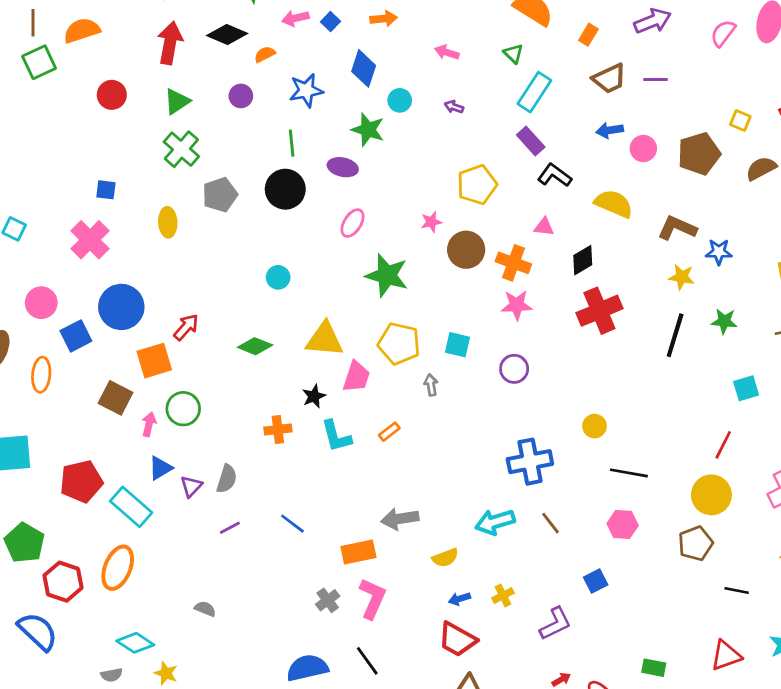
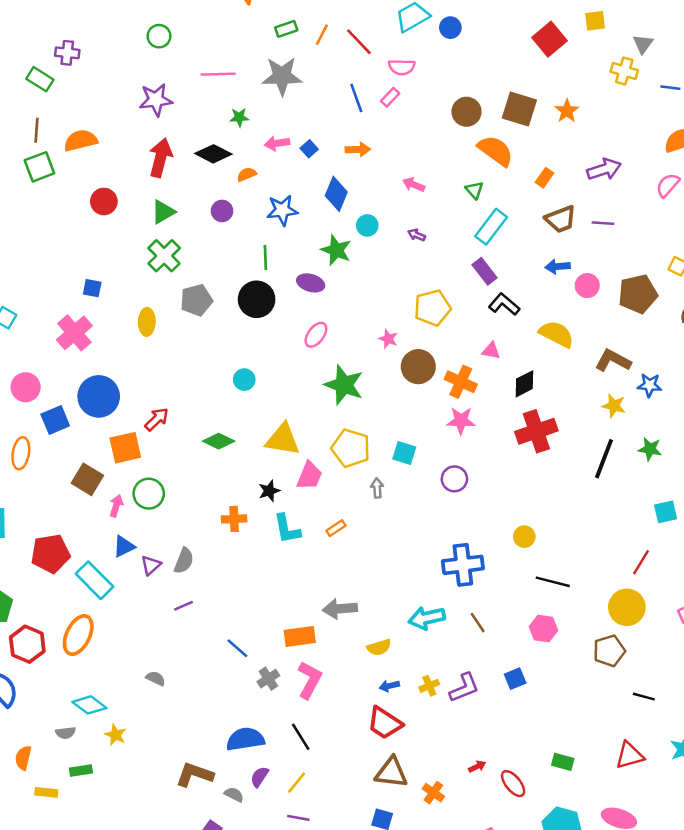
pink star: (431, 222) -> (388, 339), turned 30
blue line: (292, 524) -> (237, 648), moved
purple L-shape: (555, 624) -> (464, 688), moved

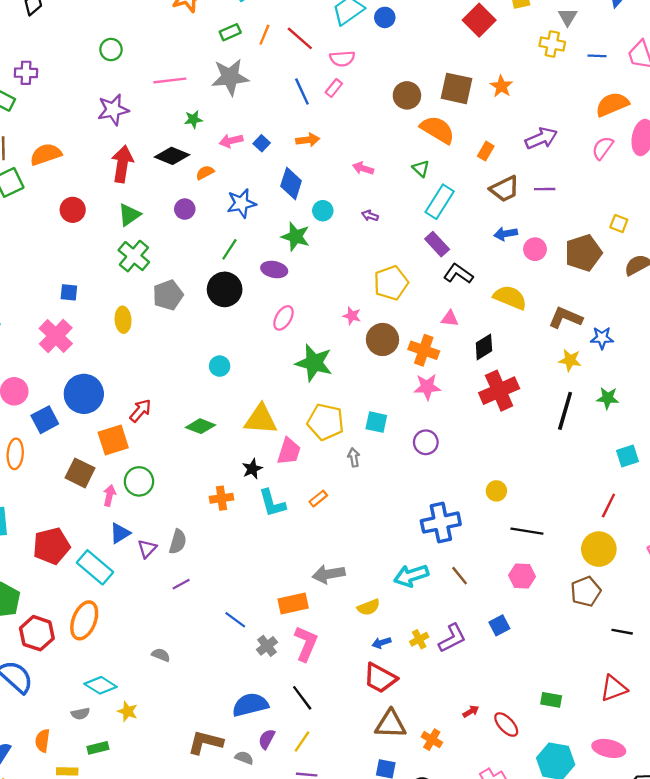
green line: (265, 258) -> (229, 249), turned 40

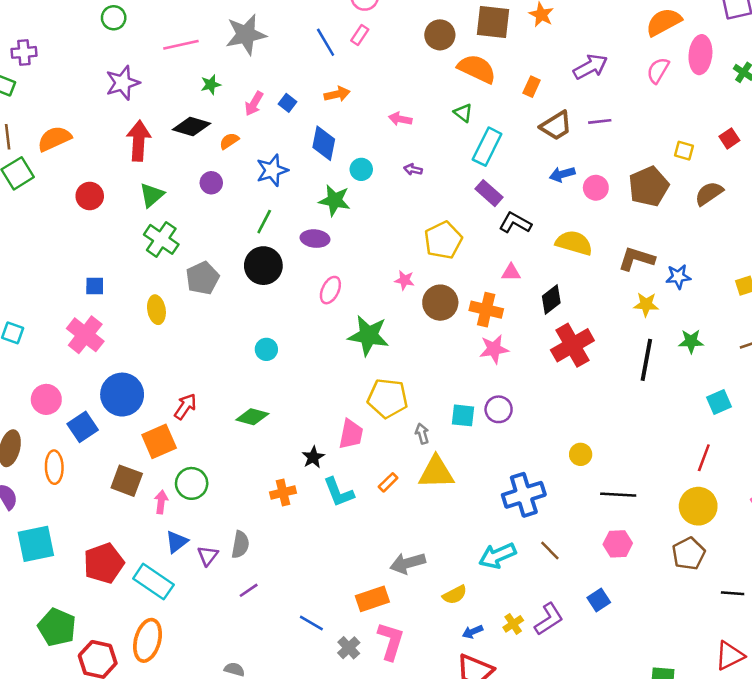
pink arrow: (231, 141) -> (254, 104), turned -40
yellow triangle: (261, 419) -> (436, 472), moved
cyan square: (376, 422) -> (463, 415), moved

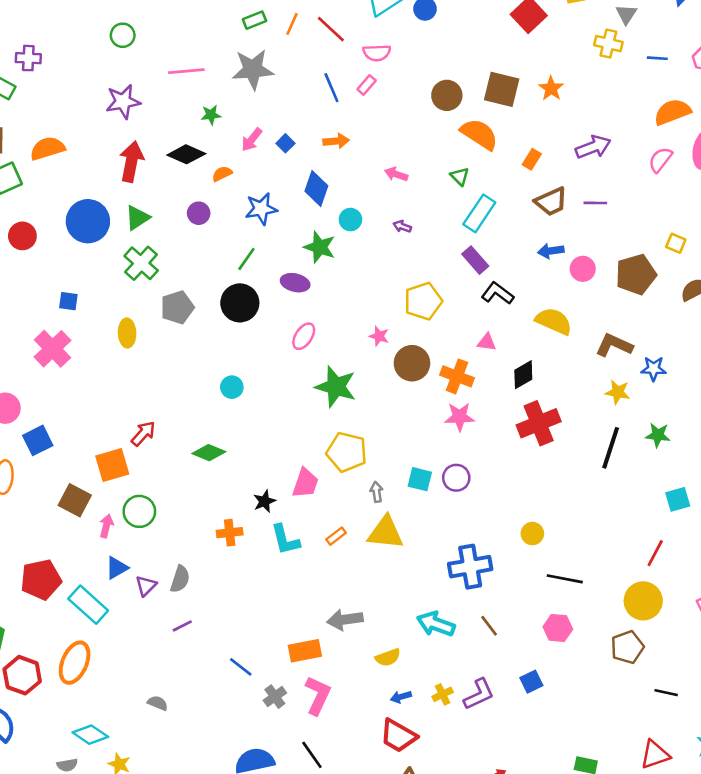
red circle: (90, 196) -> (22, 236), moved
blue circle: (122, 395) -> (88, 221), moved
cyan arrow: (497, 556) -> (436, 624), turned 36

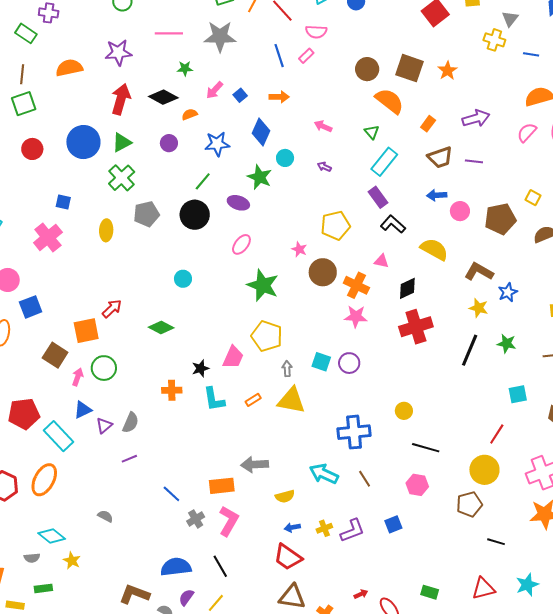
orange semicircle: (47, 148) -> (69, 68), moved
blue star: (653, 369) -> (508, 292), turned -30

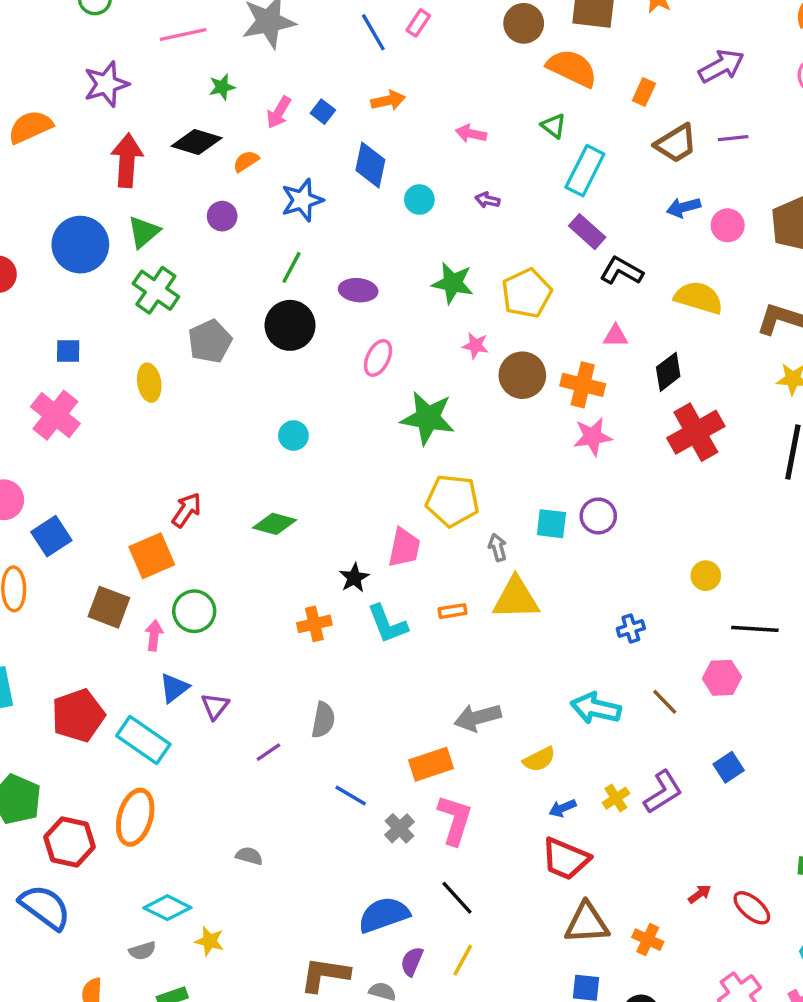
green star: (260, 177) -> (453, 283), moved
orange rectangle: (253, 400) -> (452, 611), turned 35
gray semicircle: (131, 423) -> (323, 720), moved
blue cross: (354, 432) -> (631, 628), size x0.5
pink hexagon: (417, 485) -> (722, 678), moved

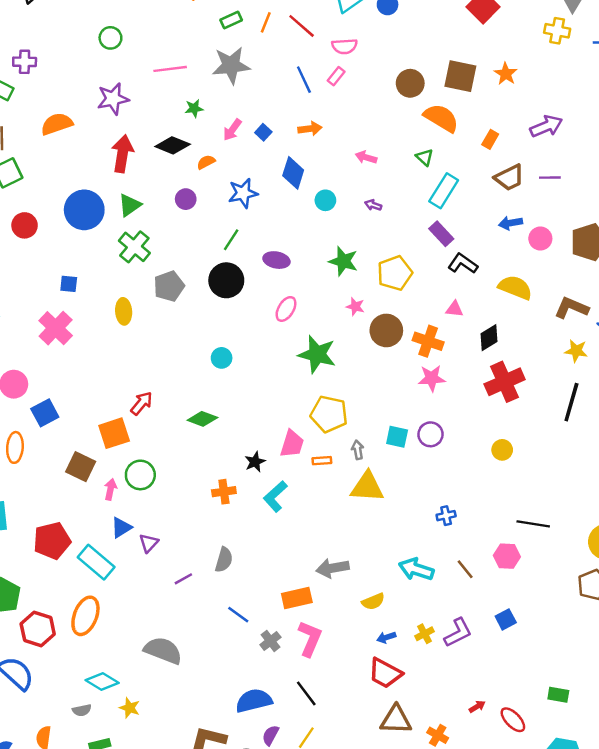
yellow circle: (706, 576) -> (502, 450), moved
orange rectangle: (452, 611) -> (322, 461), moved
cyan L-shape: (387, 624) -> (275, 496), turned 64
gray semicircle: (249, 856) -> (163, 650), size x2.0

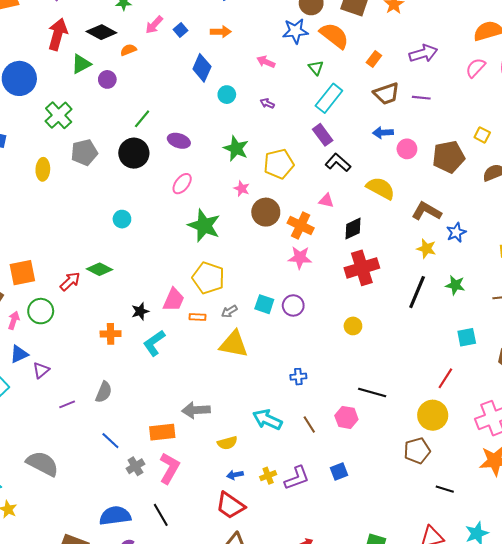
blue star: (243, 193) -> (295, 31), moved
green triangle: (130, 205) -> (81, 64), moved
red arrow: (142, 403) -> (70, 281), moved
gray arrow: (358, 450) -> (229, 311), turned -119

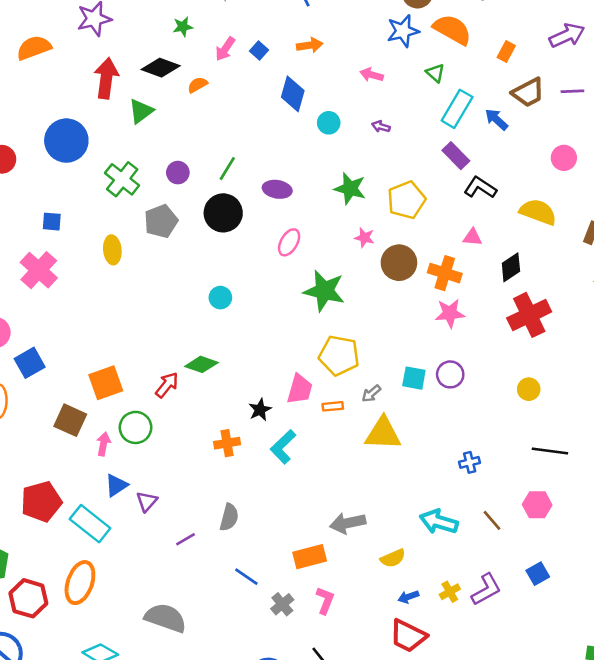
purple circle: (107, 79) -> (178, 173), moved
blue arrow: (383, 133) -> (496, 119), moved, turned 54
black line: (372, 392) -> (550, 451), moved
pink L-shape: (169, 468) -> (325, 600), size x0.7

